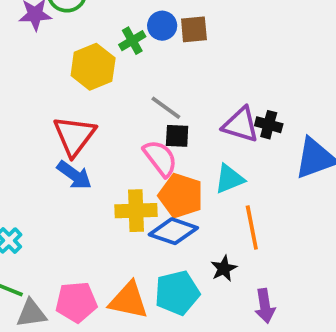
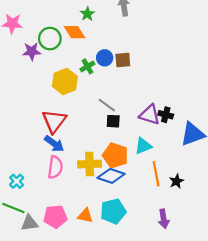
pink semicircle: (160, 158) -> (55, 167), moved, turned 45
black star: (224, 269) -> (176, 181), moved
orange triangle: (129, 300) -> (85, 216), size x0.7

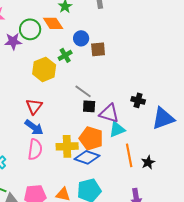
blue circle: (105, 58) -> (81, 38), moved
purple triangle: (150, 115) -> (109, 113), moved
red triangle: (54, 121) -> (34, 106), size x0.7

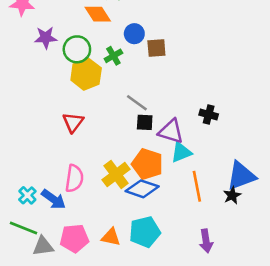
green circle: (30, 29) -> (77, 49), moved
blue triangle: (163, 118) -> (241, 176), moved
blue arrow: (34, 127) -> (53, 199), moved
yellow cross: (67, 146) -> (116, 174), turned -35
black star: (148, 162) -> (232, 195), moved

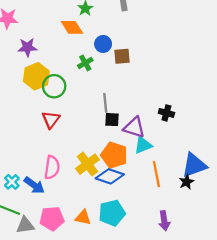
green circle: (77, 49) -> (54, 86), moved
yellow hexagon: (86, 74) -> (36, 76), moved
gray line: (137, 103) -> (105, 103), turned 48

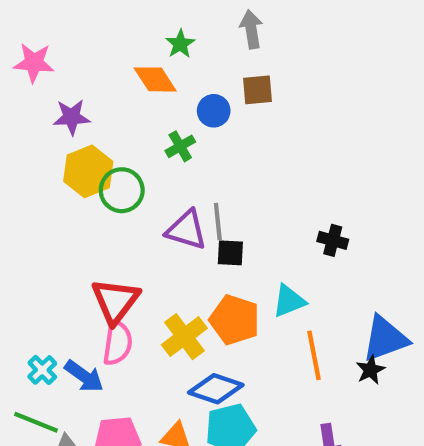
brown square: (122, 56) -> (258, 90), moved
red triangle: (51, 120) -> (115, 301), moved, size x1.4
purple triangle: (134, 127) -> (186, 230), moved
blue diamond: (110, 176) -> (216, 389), moved

